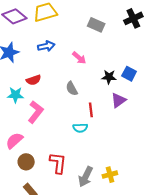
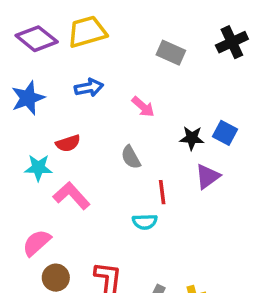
pink L-shape: (36, 112) -> (71, 196), turned -80

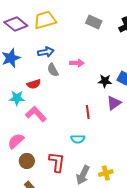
gray rectangle: (171, 53) -> (94, 22), moved
pink arrow: (143, 107) -> (77, 63), turned -40
gray semicircle: (131, 157) -> (53, 70), moved
cyan semicircle: (145, 222) -> (78, 139), moved

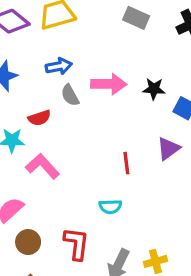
pink arrow: (77, 63) -> (109, 84), size x1.5
black star: (105, 81) -> (154, 89), moved

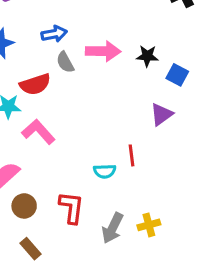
red semicircle: (39, 118) -> (35, 84), size x1.4
red line: (126, 163) -> (131, 155), moved

